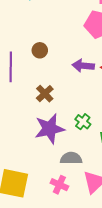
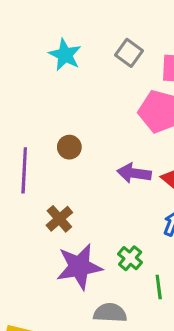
brown cross: (45, 94) -> (59, 219), moved

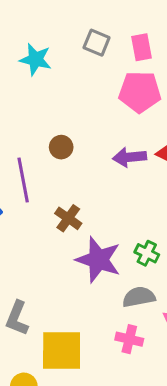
green cross: (130, 258) -> (147, 253), moved
purple star: (79, 267) -> (98, 260), turned -30

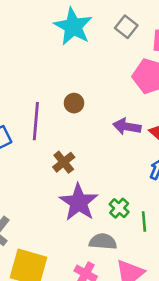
cyan star: (36, 59) -> (73, 26), size x1.4

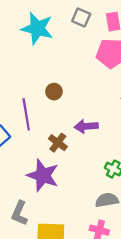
purple arrow: (127, 127) -> (86, 126), moved
purple star: (79, 202) -> (43, 175), moved

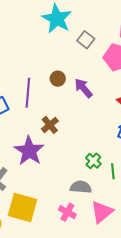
gray square: (81, 17) -> (86, 40), moved
purple arrow: (86, 126) -> (84, 88), moved, turned 40

